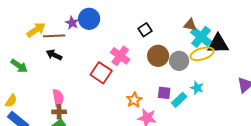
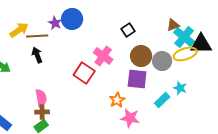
brown triangle: (190, 25) -> (173, 25), turned -32
black arrow: (54, 55) -> (37, 55), turned 42
purple square: (164, 93) -> (137, 79), moved, size x1.5

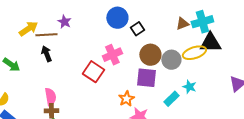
blue circle: (72, 19) -> (117, 18), moved
cyan cross: (184, 37) -> (202, 22), moved, turned 35
pink cross: (103, 56) -> (112, 55), turned 30

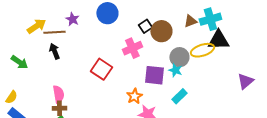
blue circle: (117, 18) -> (107, 13), moved
pink cross: (112, 55) -> (132, 48), moved
brown circle: (150, 55) -> (161, 31), moved
cyan star: (189, 87) -> (175, 70), moved

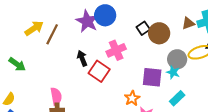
purple star: (72, 19) -> (87, 21), moved, size x1.6
brown line: (54, 32) -> (52, 34), turned -60
pink cross: (132, 48) -> (116, 50), moved
black arrow: (54, 51) -> (82, 58), moved

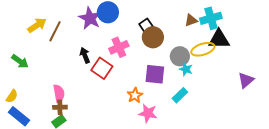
brown circle: (159, 33) -> (153, 37), moved
cyan star: (173, 72) -> (186, 69), moved

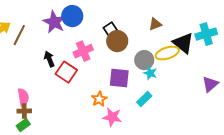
cyan cross: (211, 18) -> (206, 34), moved
black triangle: (219, 39) -> (183, 43), turned 40

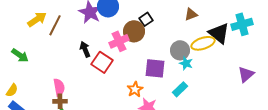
brown circle: (117, 41) -> (134, 31), moved

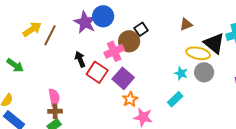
yellow ellipse: (203, 43) -> (198, 53), turned 30
gray circle: (180, 50) -> (204, 72), moved
purple square: (155, 68) -> (123, 78), moved, turned 35

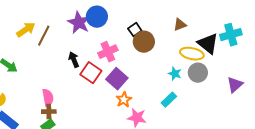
brown circle: (129, 41) -> (144, 42), moved

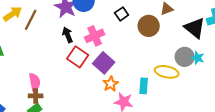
brown circle: (144, 42) -> (149, 26), moved
yellow ellipse: (192, 54) -> (167, 72), moved
black arrow: (74, 60) -> (68, 35), moved
cyan star: (175, 74) -> (198, 58), moved
cyan rectangle: (169, 100) -> (144, 86), moved, turned -42

